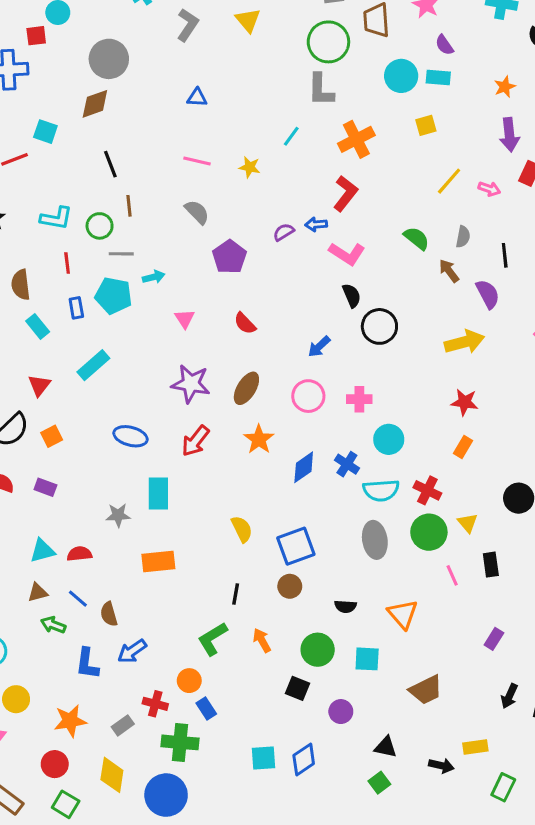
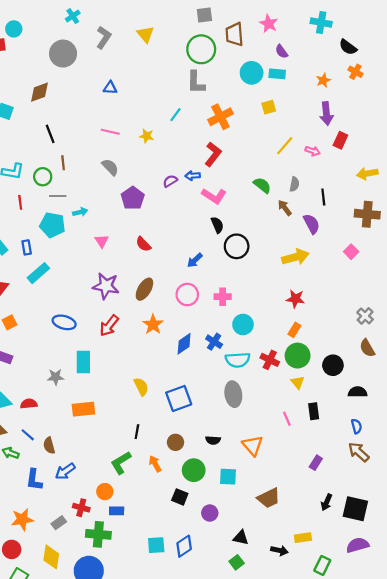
gray circle: (109, 59) -> (63, 54), moved
blue rectangle: (76, 308) -> (27, 247), moved
green circle: (429, 532) -> (298, 356), moved
brown circle: (290, 586) -> (175, 442), moved
blue rectangle: (206, 708) -> (117, 511), turned -56

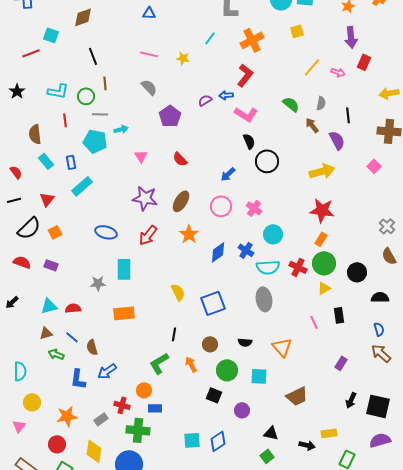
pink cross: (223, 297) -> (254, 208), turned 35
red star: (295, 299) -> (322, 210), size x1.4
yellow triangle: (298, 382) -> (324, 288), turned 40

